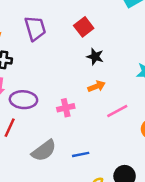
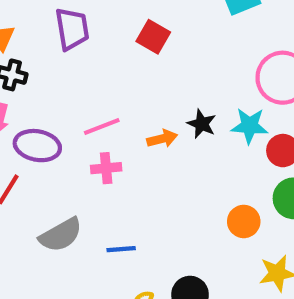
red square: (84, 27) -> (153, 37), turned -30
black star: (95, 57) -> (202, 124), moved
pink line: (117, 111) -> (102, 126), moved

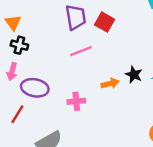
purple trapezoid: (72, 29) -> (76, 17), moved
pink line: (102, 126) -> (81, 51), moved

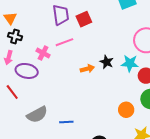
red square: (105, 22) -> (84, 19), turned 35
pink cross: (76, 101) -> (43, 53), moved, turned 32
red line: (17, 114) -> (12, 92), turned -70

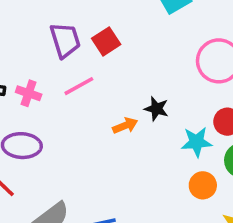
pink cross: (43, 53) -> (29, 93), moved
cyan star: (130, 63) -> (197, 142), moved

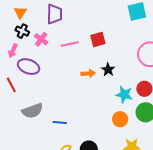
purple trapezoid: (65, 40) -> (54, 14), moved
red square: (106, 41) -> (98, 40), moved

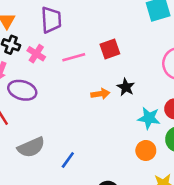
blue line: (60, 122) -> (68, 160), turned -56

